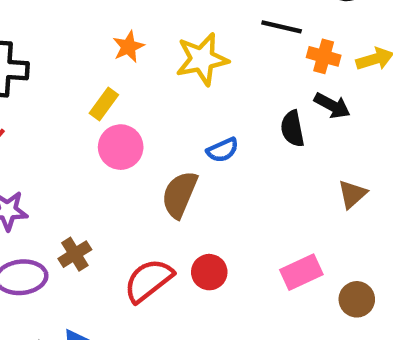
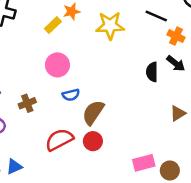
yellow rectangle: (104, 104) -> (53, 25), moved
blue semicircle: (222, 150) -> (71, 95), moved
brown semicircle: (180, 194) -> (93, 113), moved
brown cross: (75, 254) -> (27, 103), moved
pink rectangle: (301, 272) -> (144, 163), moved

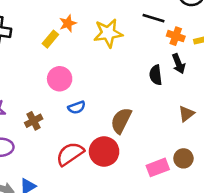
black arrow: (176, 63) -> (179, 64), turned 36
brown semicircle: (93, 113) -> (121, 121), moved
red circle: (93, 141) -> (104, 152), size x1.5
brown circle: (170, 170) -> (183, 158), moved

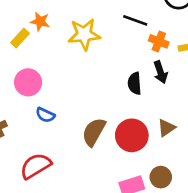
orange star: (68, 23) -> (40, 21), turned 30
blue semicircle: (77, 107) -> (45, 115), turned 42
red circle: (104, 152) -> (132, 135), moved

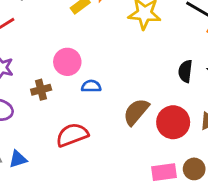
pink circle: (28, 82) -> (67, 62), moved
blue semicircle: (45, 115) -> (91, 86), turned 144

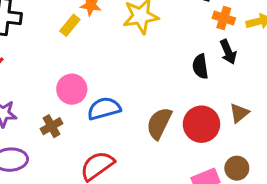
blue semicircle: (91, 86) -> (104, 108), size x1.5

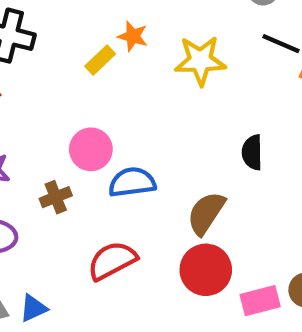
black semicircle: (200, 66) -> (252, 152), moved
red circle: (201, 124) -> (206, 270), moved

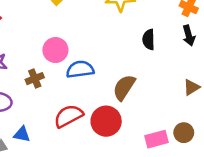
black semicircle: (252, 152) -> (149, 39), moved
red circle: (206, 270) -> (106, 121), moved
blue triangle: (33, 308) -> (22, 134), moved, turned 36

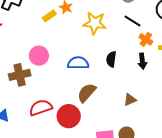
blue semicircle: (80, 69) -> (78, 63), moved
brown cross: (35, 79) -> (20, 75), size x1.5
brown triangle: (191, 87) -> (130, 100), moved

